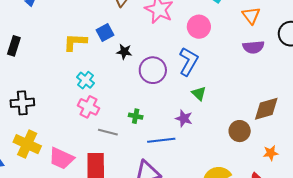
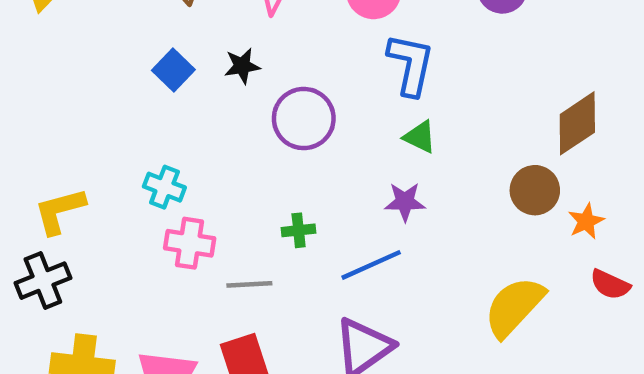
yellow L-shape: (75, 42) -> (60, 211), moved
black star: (124, 52) -> (242, 66), moved
blue L-shape: (189, 61) -> (411, 64), moved
orange star: (271, 153) -> (586, 221), moved

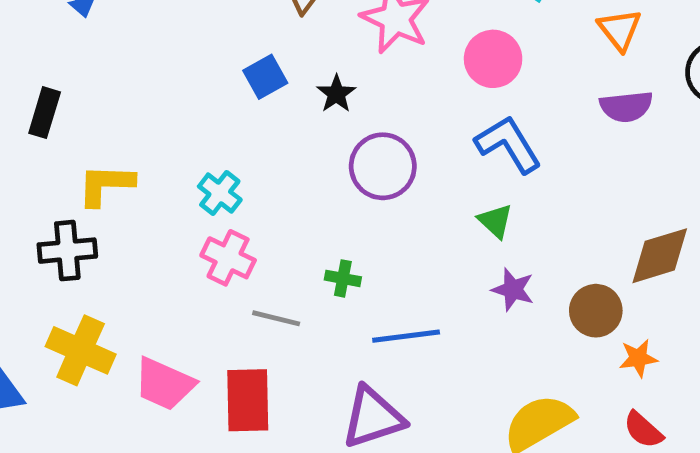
blue L-shape: (411, 64) -> (508, 144), turned -60
black star: (242, 66) -> (336, 94), turned 30
purple star: (405, 202) -> (513, 290), moved

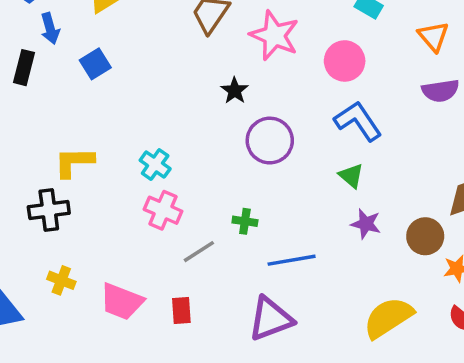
blue square: (265, 77) -> (95, 64), moved
black rectangle: (45, 113) -> (24, 68), moved
gray line: (276, 318) -> (199, 252), turned -44
yellow cross: (81, 350) -> (61, 280), size x0.6
red rectangle: (248, 400) -> (181, 310), size x0.6

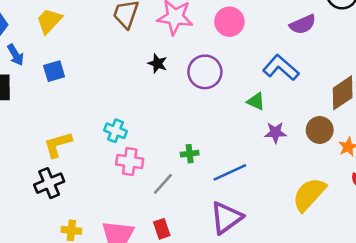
blue square: (95, 64) -> (54, 71), turned 30
blue L-shape: (358, 121) -> (281, 68), moved
purple circle: (270, 141) -> (205, 72), moved

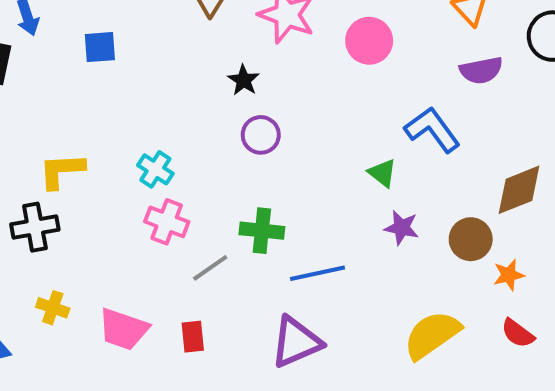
blue square: (54, 71) -> (100, 47), moved
purple circle: (205, 72) -> (261, 135), moved, size x0.7
green cross: (190, 154) -> (262, 231), size x1.5

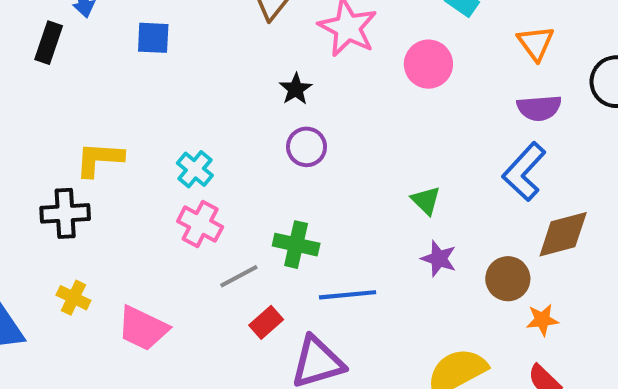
blue L-shape: (432, 130) -> (524, 172), moved, turned -108
red rectangle: (193, 337) -> (266, 322), moved, turned 48

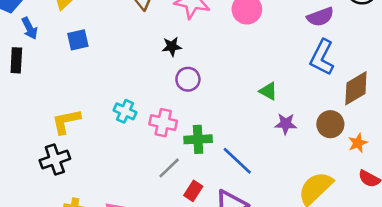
black star: (296, 89) -> (172, 47), turned -30
pink cross: (200, 224) -> (163, 123), moved
blue line: (348, 295) -> (237, 161), turned 64

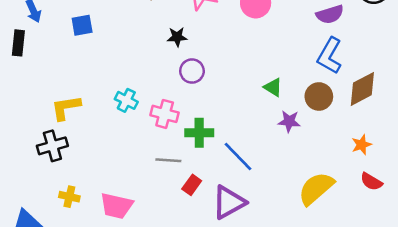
brown circle: (330, 124) -> (319, 96), moved
gray line: (169, 168) -> (168, 160), turned 45

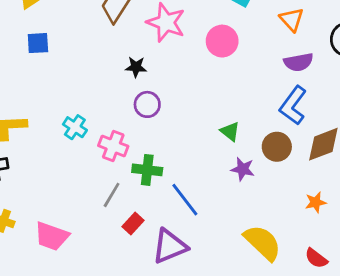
gray line: (168, 160) -> (112, 195), turned -70
red semicircle: (371, 182) -> (316, 258), moved
yellow semicircle: (316, 188) -> (263, 243), turned 78

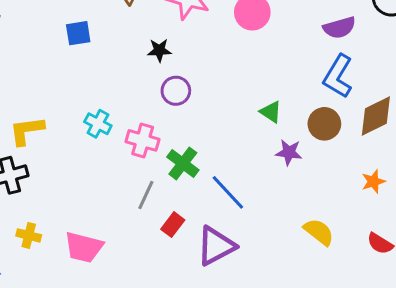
blue square: (38, 43) -> (78, 33), moved
green cross: (147, 170) -> (183, 163), turned 36
yellow semicircle: (263, 243) -> (319, 232), size x0.7

